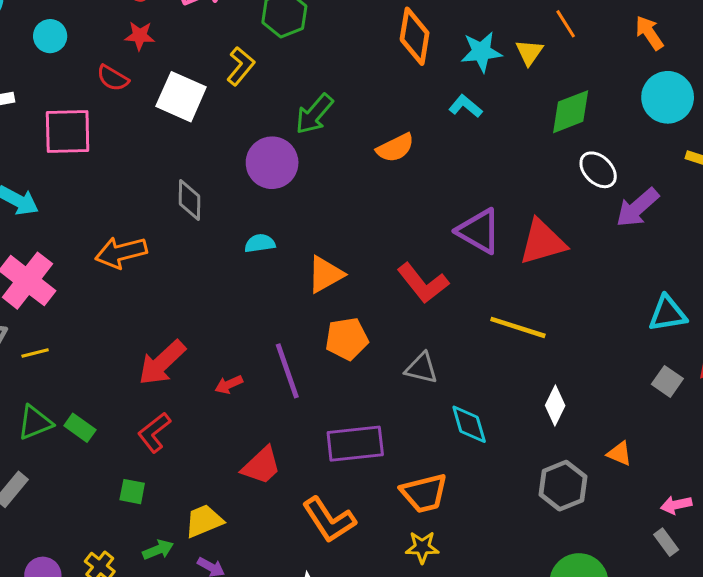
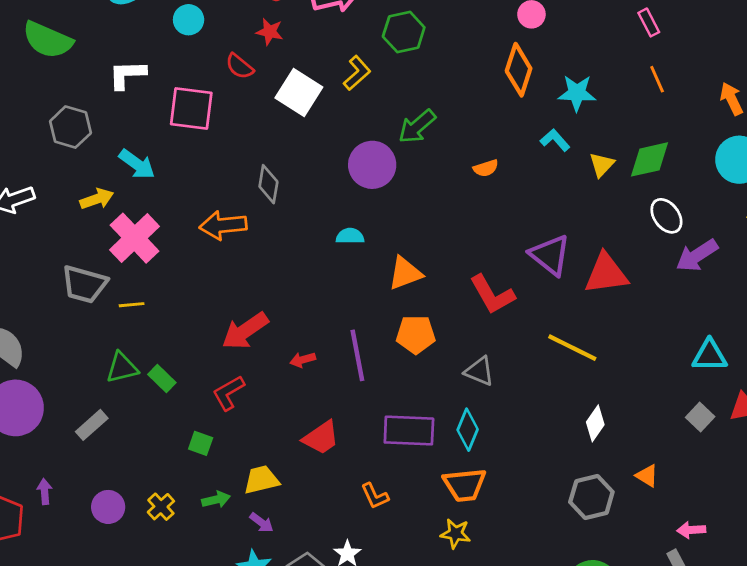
yellow triangle: (529, 52) -> (602, 165), moved
orange semicircle: (395, 148) -> (486, 168), size x0.7
gray diamond: (189, 200) -> (268, 184), moved
cyan diamond: (469, 424) -> (468, 430), moved, turned 30
orange L-shape: (329, 520) -> (375, 496), size x0.6

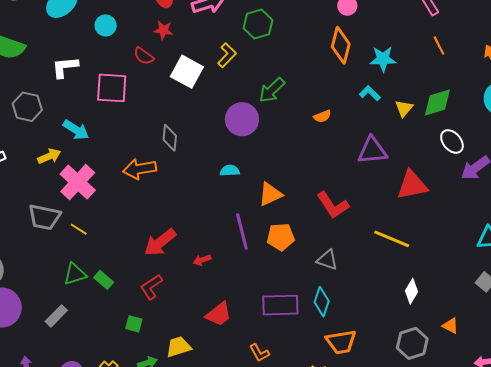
purple triangle: (550, 255) -> (372, 150), moved, turned -40
yellow line: (132, 305) -> (79, 229), turned 42
purple line: (357, 355) -> (242, 231), moved
orange trapezoid: (465, 485) -> (341, 342), moved

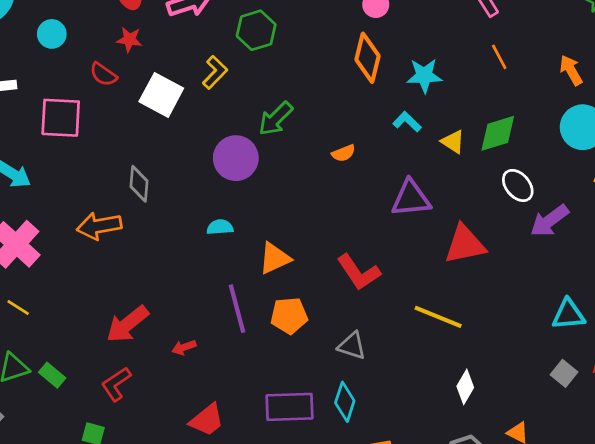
yellow triangle: (404, 108) -> (453, 142), turned -36

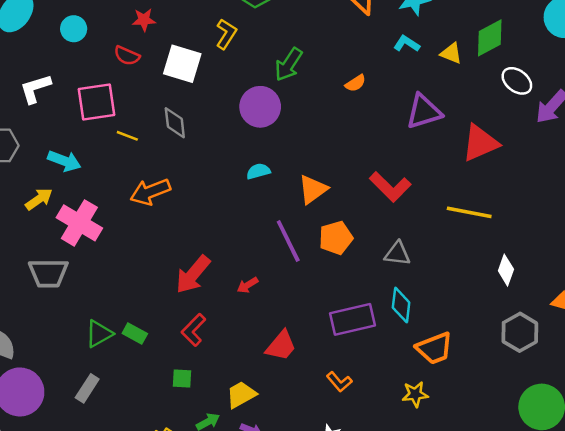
gray diamond: (139, 184) -> (175, 123), moved
yellow line: (18, 308) -> (127, 136), moved

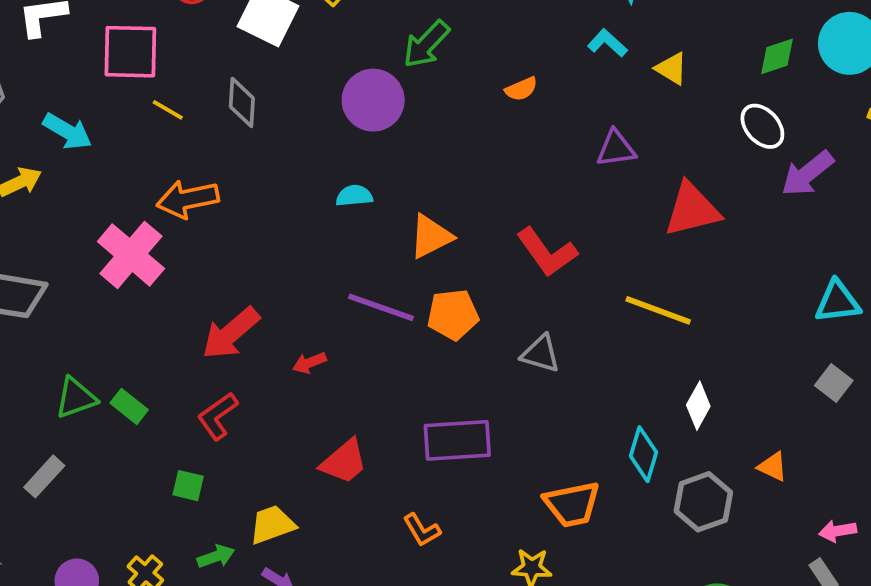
green diamond: (490, 38) -> (777, 56), moved, size x0.7
purple triangle: (424, 112) -> (616, 149), size x0.7
pink cross: (79, 223) -> (131, 255), moved
purple line: (288, 241) -> (381, 307), turned -54
cyan diamond: (401, 305) -> (644, 454), moved

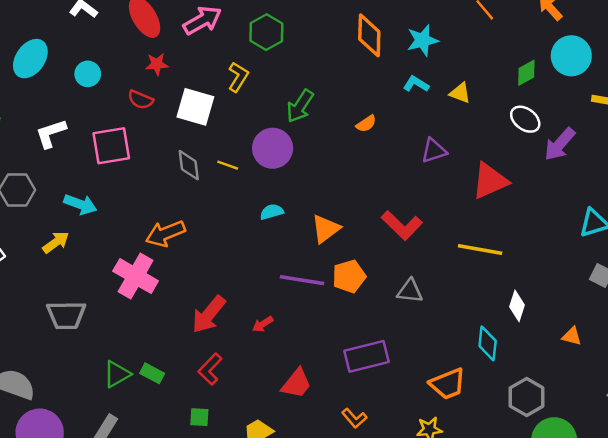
yellow line: (168, 110) -> (228, 165), moved
gray hexagon: (703, 502) -> (527, 397), moved

